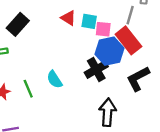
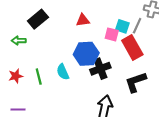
red triangle: (68, 18) -> (83, 20), turned -48
cyan square: (89, 21) -> (122, 26), moved
blue hexagon: (109, 51) -> (86, 54), moved

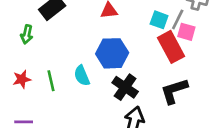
pink square: (112, 34) -> (186, 32), moved
green arrow: (19, 41) -> (27, 34), turned -80
black cross: (100, 69) -> (125, 87), moved, turned -36

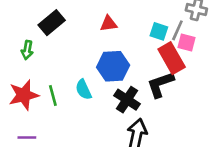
red star: (22, 79) -> (24, 95), size x1.6
black L-shape: (174, 91) -> (160, 84), moved

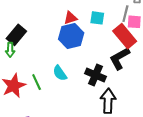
black rectangle: (52, 23) -> (16, 35), moved
cyan square: (159, 31) -> (97, 18), moved
blue hexagon: (113, 66) -> (71, 36), moved

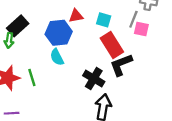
blue hexagon: (71, 36) -> (59, 33), moved
red rectangle: (125, 36) -> (112, 45), moved
cyan semicircle: (60, 73) -> (57, 57), moved

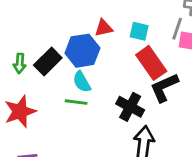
black rectangle: (18, 26) -> (48, 61), moved
green line: (32, 77) -> (76, 102), moved, turned -63

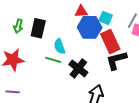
blue hexagon: (82, 51) -> (90, 27), moved
black rectangle: (48, 61) -> (38, 28), turned -42
black cross: (130, 107) -> (78, 68), moved

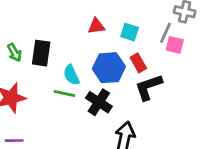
green arrow: (18, 26) -> (14, 53), turned -40
blue hexagon: (90, 27) -> (109, 68), moved
red rectangle: (110, 42) -> (138, 63), size x0.6

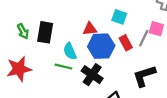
red triangle: (96, 26) -> (90, 29), moved
gray line: (166, 33) -> (144, 38), moved
black L-shape: (149, 87) -> (144, 76), moved

